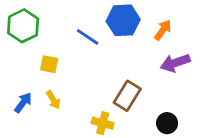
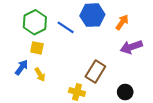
green hexagon: (23, 26) -> (35, 22), moved
blue arrow: (23, 103) -> (22, 67), moved

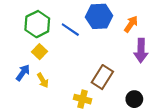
purple arrow: (131, 47) -> (141, 51), turned -70
yellow square: (37, 48) -> (39, 52), turned 32

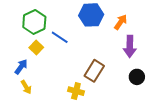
blue line: (70, 30) -> (60, 37), moved
yellow arrow: (43, 80) -> (26, 87), moved
black circle: (134, 99) -> (137, 77), moved

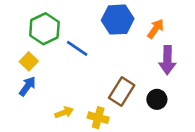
yellow square: (36, 47) -> (29, 61), moved
black circle: (137, 77) -> (157, 99), moved
yellow arrow: (26, 87) -> (64, 112), moved, turned -80

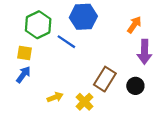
blue hexagon: (118, 20) -> (83, 17), moved
yellow square: (29, 61) -> (24, 53), turned -35
yellow cross: (98, 118) -> (84, 102), turned 30

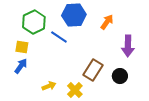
orange arrow: (134, 25) -> (107, 22), moved

